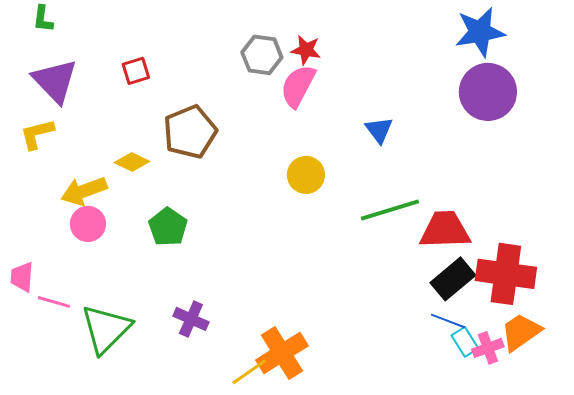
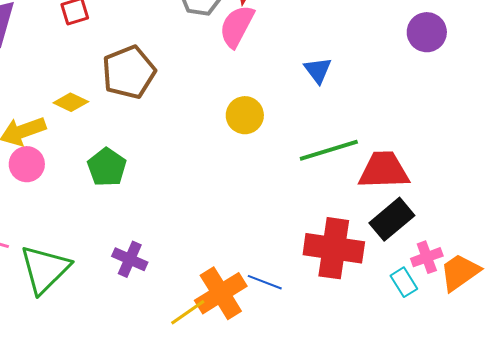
purple circle: (488, 92) -> (427, 32), size x0.7
red cross: (506, 274) -> (334, 248), moved
blue line: (448, 321) -> (265, 282), moved
pink cross: (488, 348) -> (427, 257), moved

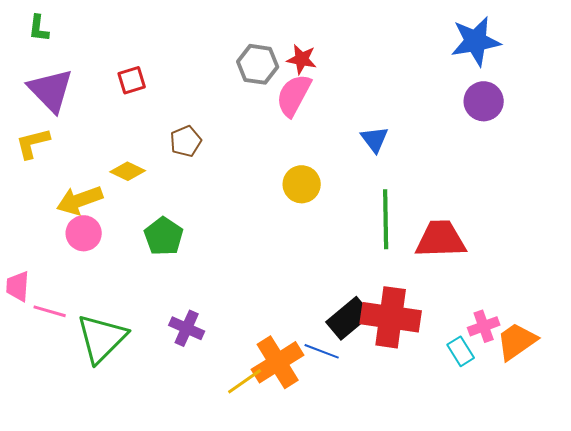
brown pentagon: (129, 72) -> (186, 141), size x0.6
green line: (329, 150) -> (386, 219), turned -74
black rectangle: (392, 219) -> (349, 318), moved

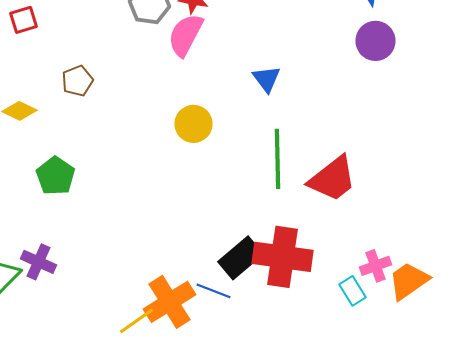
red trapezoid: (441, 239) -> (332, 179), turned 144
purple cross: (187, 328) -> (38, 262), moved

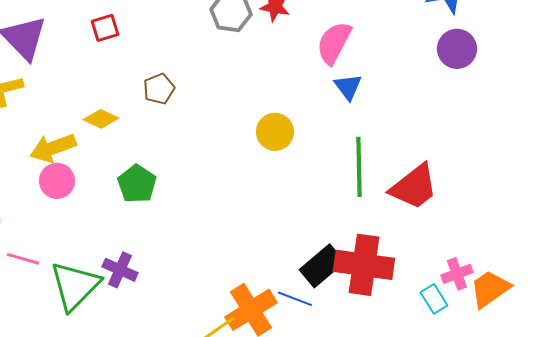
pink semicircle: (186, 35) -> (334, 43), moved

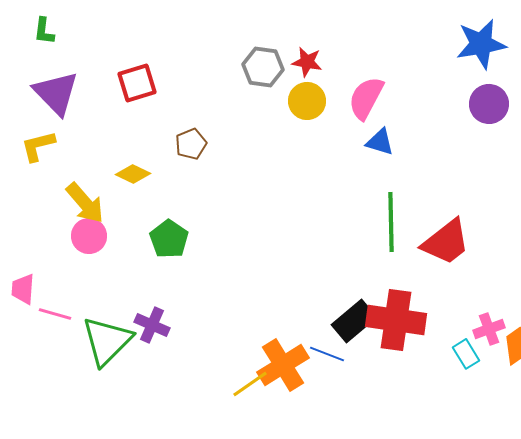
red square: (105, 28) -> (137, 83), size x1.4
blue triangle: (348, 87) -> (380, 142), turned -36
yellow circle: (275, 132) -> (307, 101), moved
yellow arrow: (53, 148) -> (85, 203), turned -111

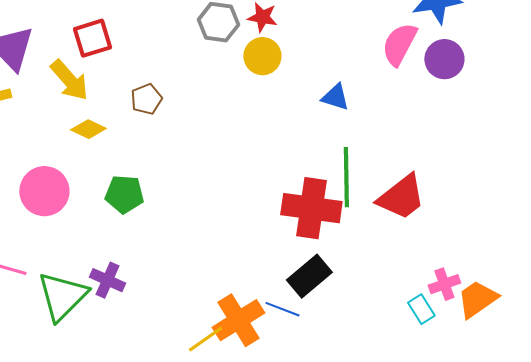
pink semicircle: (366, 98) -> (399, 44), moved
yellow arrow: (85, 203) -> (69, 80), moved
pink circle: (89, 236) -> (44, 191), size x1.4
green pentagon: (169, 239) -> (124, 194), turned -30
red cross: (396, 320) -> (311, 208), moved

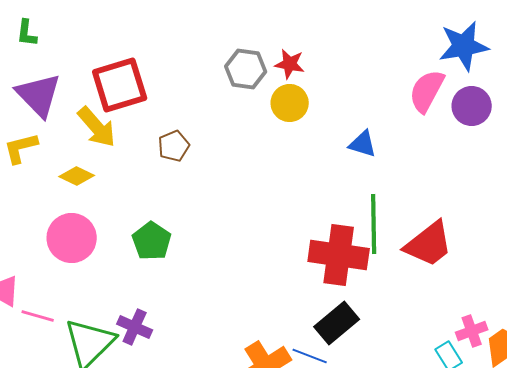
red square: (92, 38) -> (120, 85), size x1.4
yellow diamond: (88, 129) -> (77, 176), moved
green pentagon: (124, 194) -> (152, 241), turned 30

